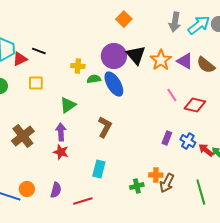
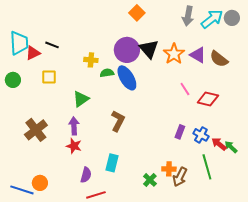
green cross: (137, 186) -> (150, 180), turned -32
purple semicircle: (56, 190) -> (86, 175), moved
green line: (201, 192) -> (207, 167), moved

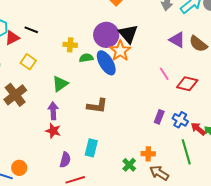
orange star: (174, 54) -> (120, 51), moved
yellow square: (49, 77) -> (28, 62), turned 35
brown L-shape: (118, 121) -> (97, 106), turned 70
brown cross: (36, 130) -> (15, 95), moved
brown arrow: (180, 177) -> (159, 173), moved, turned 96

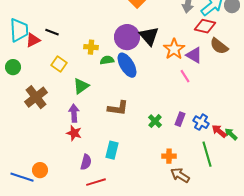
purple triangle: (177, 40) -> (194, 55), moved
orange star: (120, 51) -> (174, 49), moved
yellow square: (28, 62) -> (59, 64), moved
red diamond: (187, 84) -> (205, 26), moved
green cross: (129, 165) -> (155, 121), moved

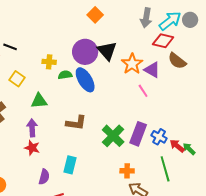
green triangle: (81, 86) -> (39, 101), turned 30
purple rectangle: (180, 119) -> (138, 134), size x1.6
green cross: (155, 121) -> (113, 136), size x1.6

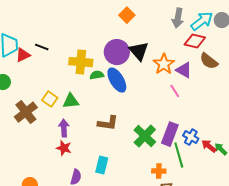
yellow cross: (49, 62) -> (81, 62), size x1.6
yellow square: (17, 79) -> (50, 99), moved
green line: (165, 169) -> (179, 155), moved

